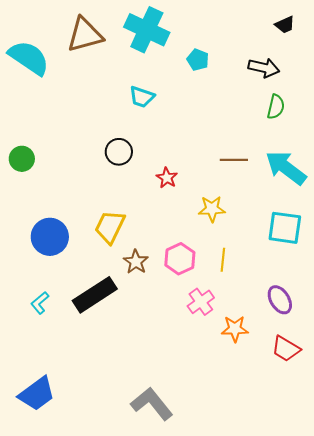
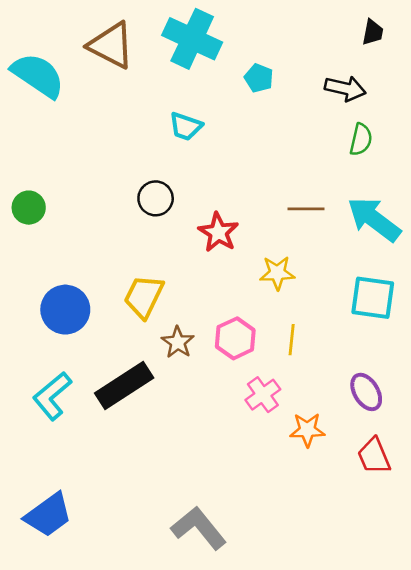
black trapezoid: (285, 25) -> (373, 32), turned -55
brown triangle: (85, 35) -> (111, 45), turned 42
red star: (167, 178) -> (218, 232), size x1.4
cyan L-shape: (40, 303) -> (52, 396), size x1.6
red trapezoid: (286, 349) -> (374, 456), turned 36

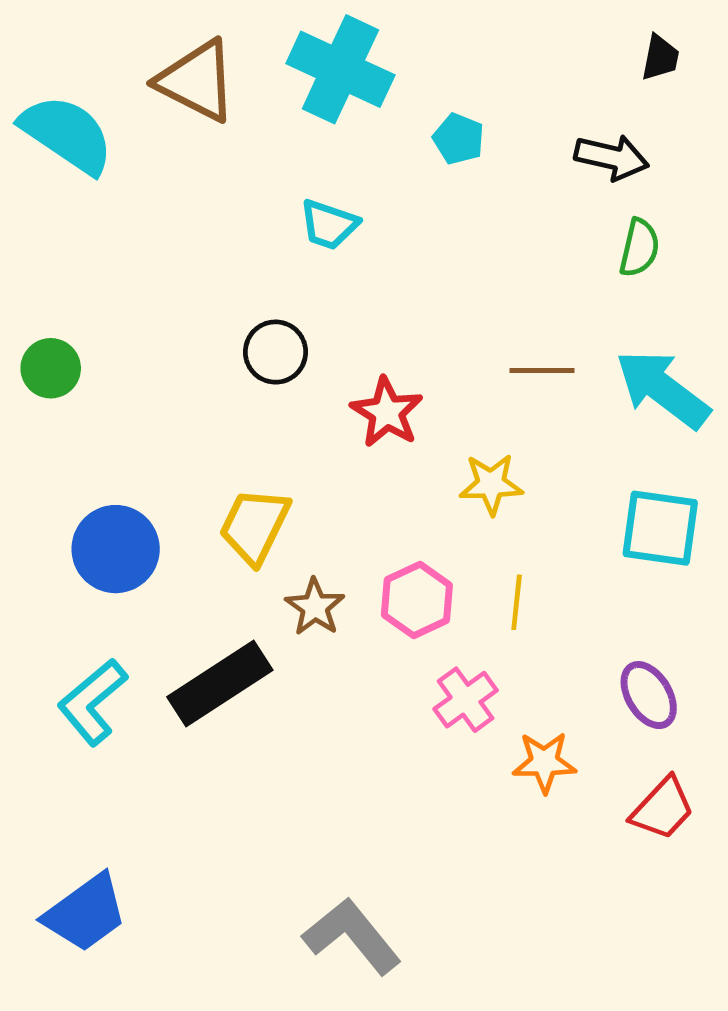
red trapezoid: (374, 456) -> (663, 809), turned -114

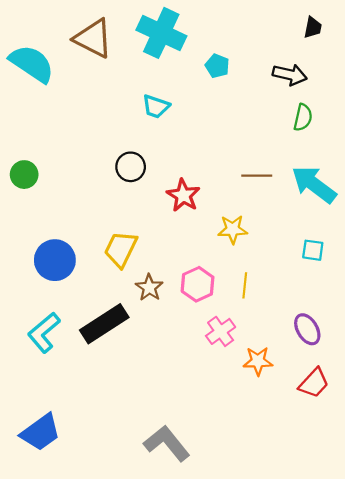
cyan square: (660, 528) -> (313, 250), size x0.6

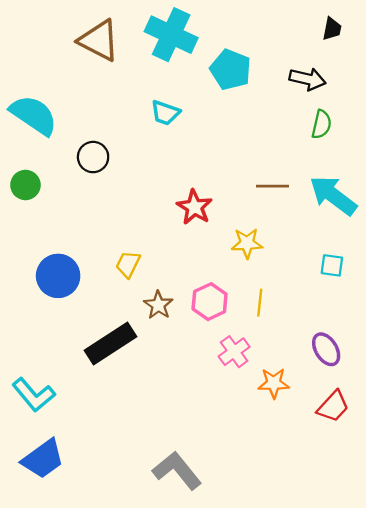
cyan semicircle: (32, 64) -> (34, 115), moved
cyan pentagon: (217, 66) -> (231, 70), size x1.6
black circle: (131, 167) -> (93, 157), moved
yellow trapezoid: (121, 249) -> (128, 264), size x0.7
cyan L-shape: (44, 333) -> (34, 395), moved, turned -90

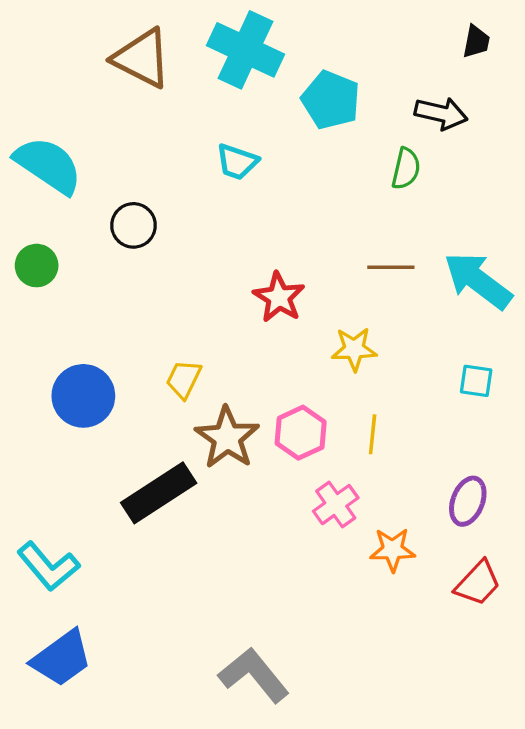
green semicircle: (321, 124) -> (406, 169), moved
brown star: (158, 305) -> (227, 438), size x1.5
purple ellipse: (326, 349) -> (468, 501), turned 52

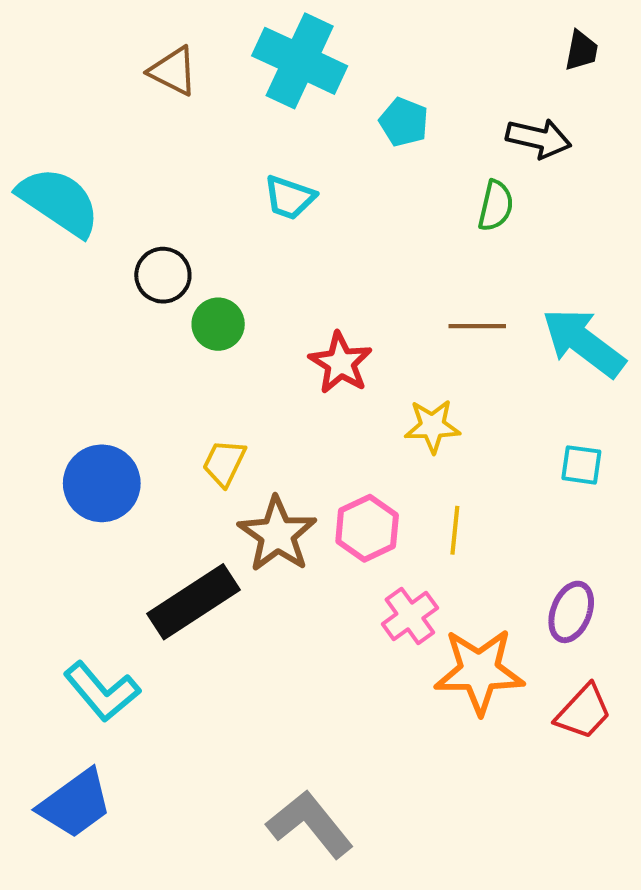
brown triangle: (142, 58) -> (173, 71), size x0.7
cyan pentagon: (331, 100) -> (404, 122), size x0.7
green circle: (37, 266) -> (218, 324), moved
orange star: (393, 550) -> (479, 671), size x1.6
cyan L-shape: (48, 566) -> (102, 692), moved

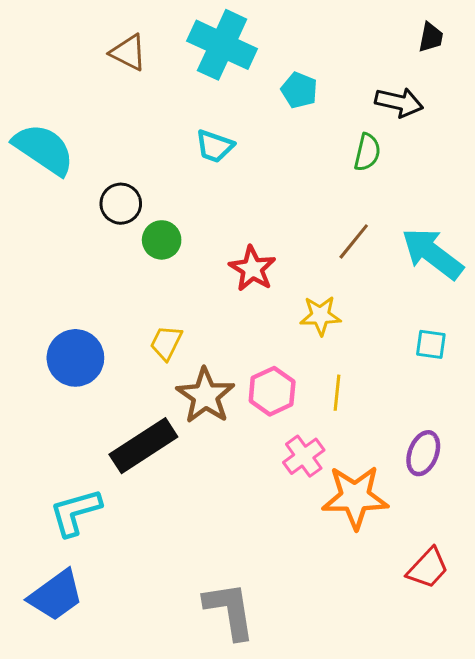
brown line: (477, 326) -> (354, 241), turned -51
cyan L-shape: (102, 692) -> (75, 512), turned 114
red trapezoid: (583, 712) -> (428, 568), moved
gray L-shape: (310, 824) -> (230, 610), turned 30

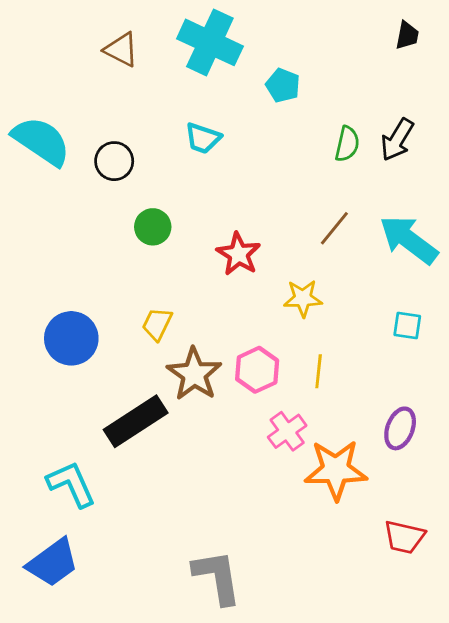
black arrow: (399, 102) -> (397, 140), moved, turned 108
black circle: (121, 204) -> (114, 161), moved
cyan L-shape: (75, 512) -> (71, 484), turned 82
red trapezoid: (428, 568) -> (404, 537), turned 60

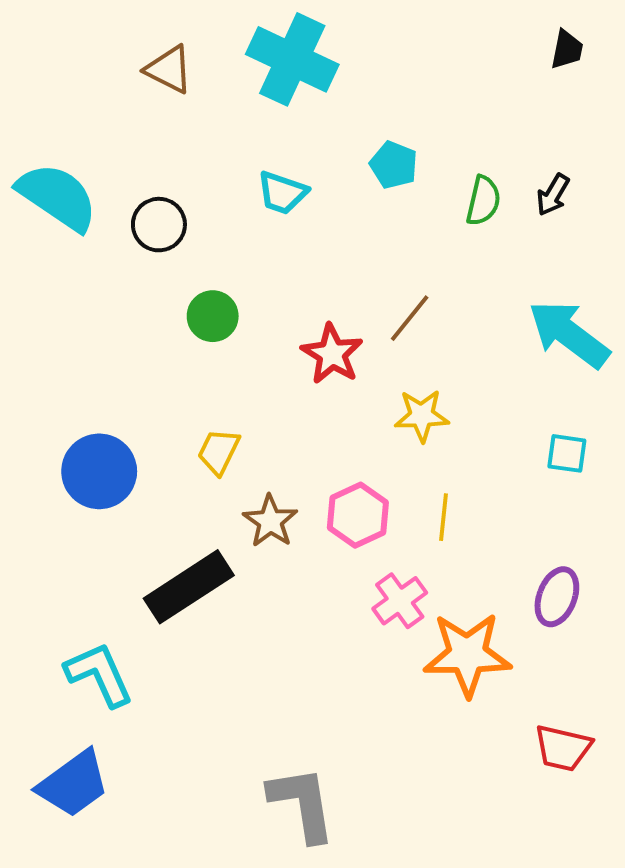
cyan pentagon: (283, 85) -> (394, 165), moved
black arrow: (397, 140) -> (553, 195), size x0.7
brown line: (334, 228) -> (410, 318), moved
brown star: (194, 374) -> (270, 521), size x0.7

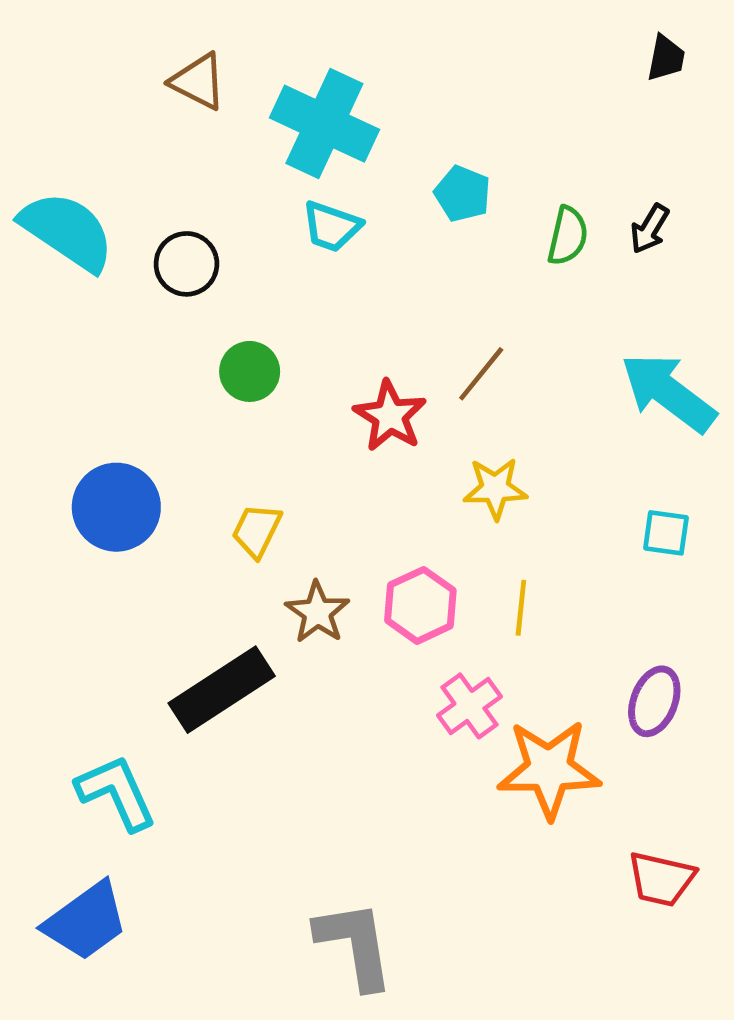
cyan cross: (292, 59) -> (324, 124), moved
blue circle: (99, 471) -> (116, 507), moved

